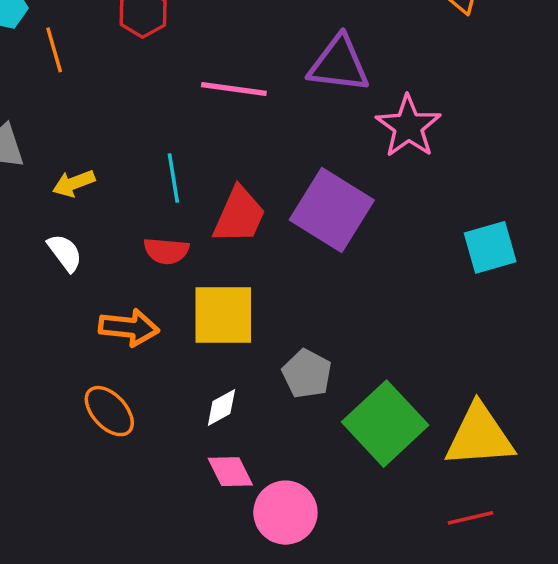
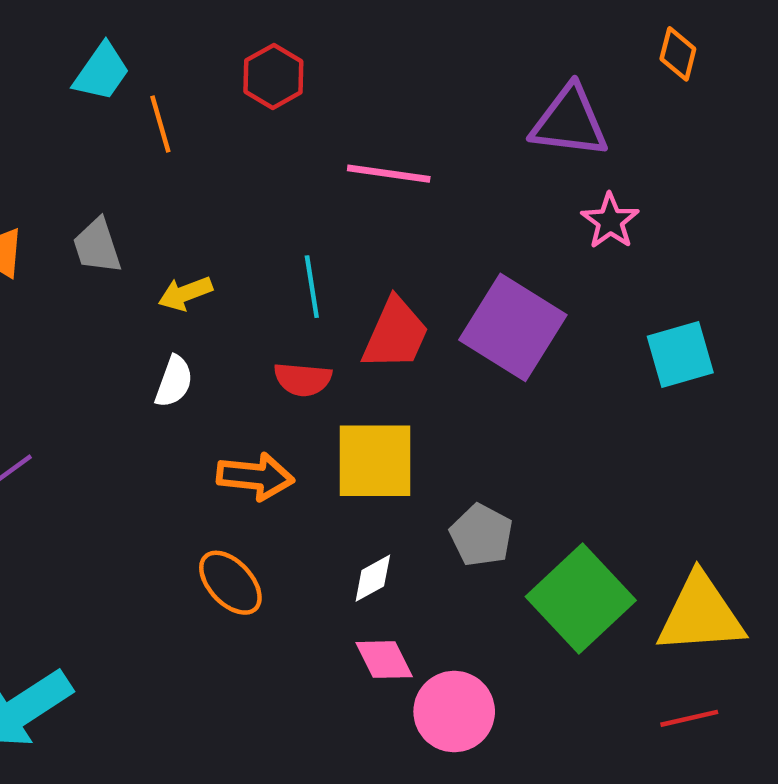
purple triangle: (339, 64) -> (569, 122), moved
pink star: (408, 126) -> (610, 221), size x0.7
cyan square: (490, 247) -> (680, 354), moved
white semicircle: (65, 253) -> (174, 382), turned 57

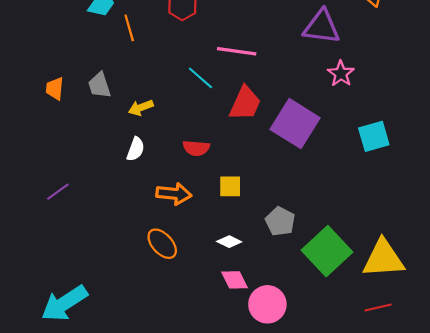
cyan line: (312, 287) -> (200, 78), moved, turned -40
red trapezoid: (395, 334) -> (245, 103), moved
yellow square: (375, 461) -> (230, 186), size x0.6
white diamond: (373, 578) -> (229, 242), turned 55

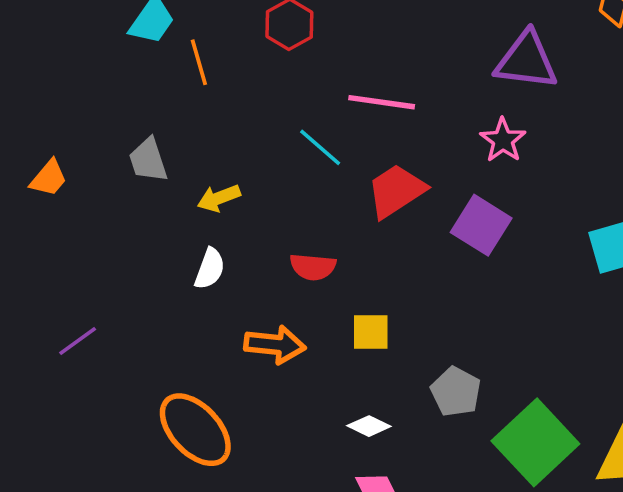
pink star: (341, 74) -> (503, 140), moved
orange trapezoid: (55, 88) -> (49, 178), moved, turned -145
red trapezoid: (245, 103) -> (396, 191), turned -147
purple square: (295, 124) -> (481, 225), size x0.7
orange ellipse: (162, 244) -> (195, 430), moved, size x1.4

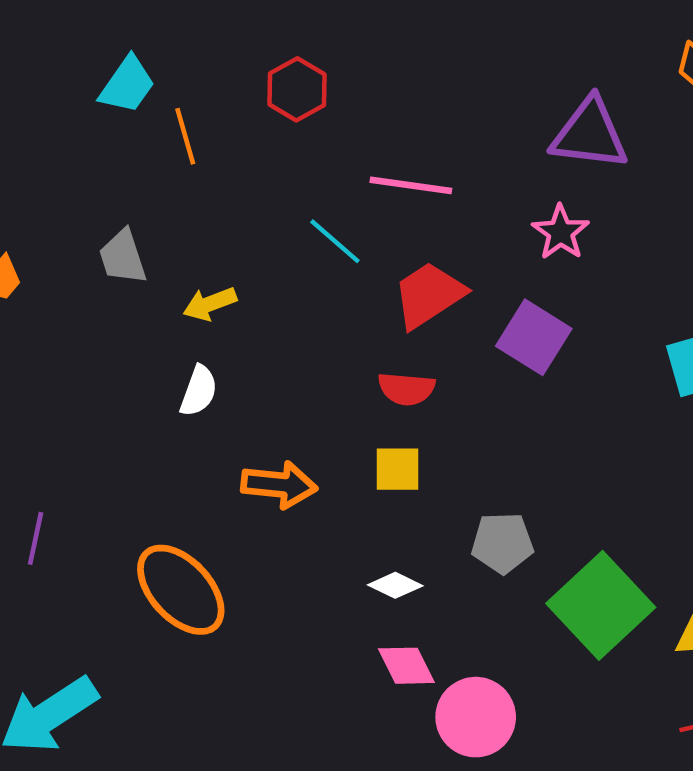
red semicircle: (313, 267) -> (406, 389), moved
purple line: (78, 341) -> (36, 538), moved, turned -42
gray pentagon: (456, 392) -> (502, 543), turned -30

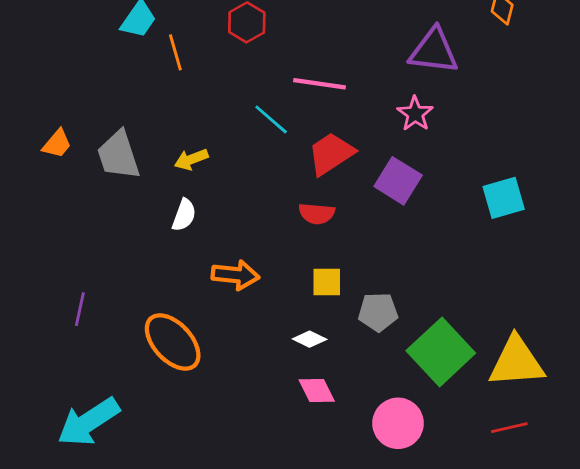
gray trapezoid: (123, 257) -> (118, 155), moved, size x1.4
yellow square: (397, 469) -> (327, 282), moved
pink circle: (476, 717) -> (398, 423), moved

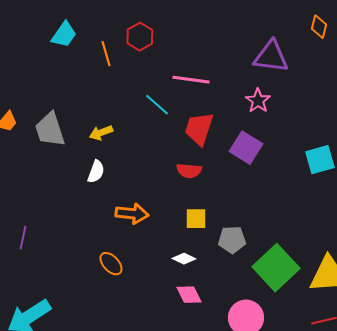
orange line: (175, 52) -> (106, 54), moved
red trapezoid: (331, 154) -> (199, 129), turned -39
orange ellipse: (173, 342) -> (111, 264), moved, size x0.6

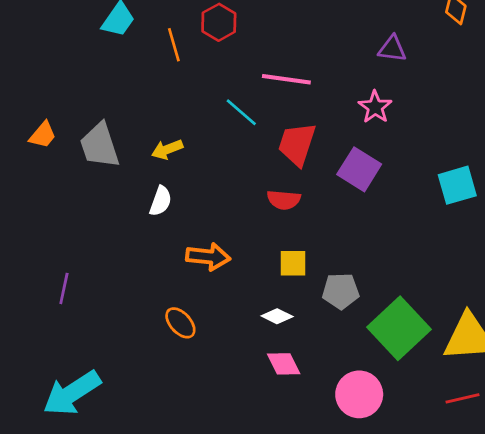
purple triangle: (271, 57) -> (392, 49), size x0.6

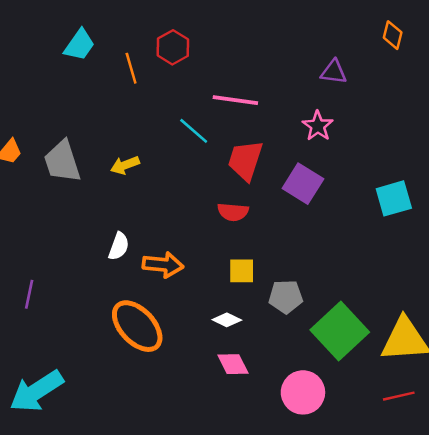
white semicircle: (161, 201) -> (119, 246), moved
orange ellipse: (180, 323) -> (137, 326), size x1.8

